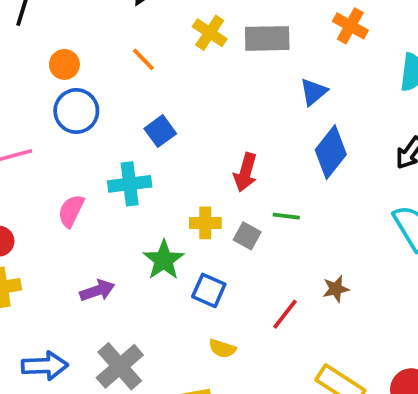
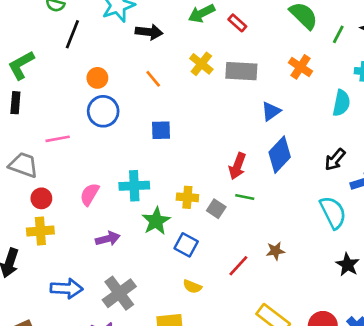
blue square: (160, 131) -> (161, 130), turned 30
red arrow: (245, 172) -> (237, 166), moved
cyan cross: (130, 184) -> (134, 186), moved
pink semicircle: (71, 211) -> (90, 194), moved

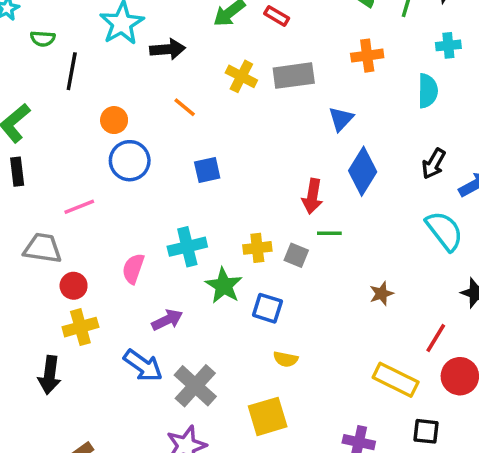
orange cross: (300, 67) -> (367, 56), turned -30
red line: (238, 266) -> (436, 338), moved
blue arrow: (67, 289) -> (143, 366), moved, turned 44

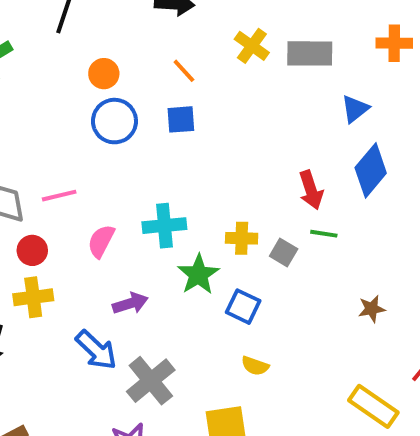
blue square: (207, 170) -> (181, 119), moved
red arrow: (312, 196) -> (311, 190), turned -36
pink line: (79, 207) -> (59, 196), moved

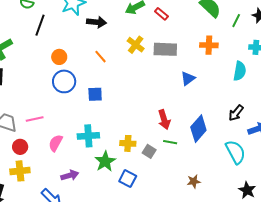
blue square: (181, 119) -> (95, 94), moved
blue diamond: (371, 170) -> (198, 129), moved

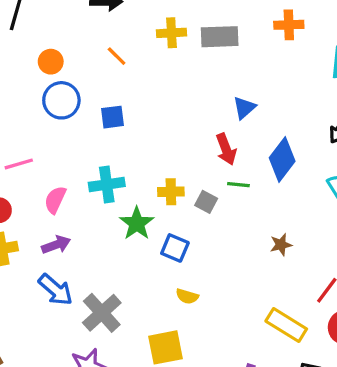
yellow cross: (136, 45) -> (172, 33), turned -36
blue triangle: (188, 78) -> (244, 108), moved
purple arrow: (70, 175) -> (56, 245), moved

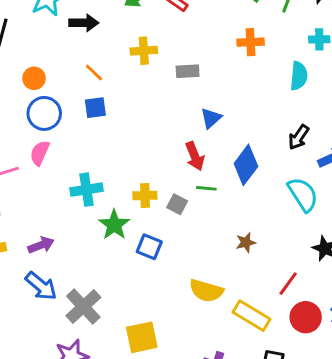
gray rectangle: (220, 37) -> (188, 71), moved, size x0.7
blue square: (113, 117) -> (95, 108), moved
pink semicircle: (55, 200) -> (40, 153), moved
yellow semicircle: (187, 296) -> (206, 291), moved, size x1.6

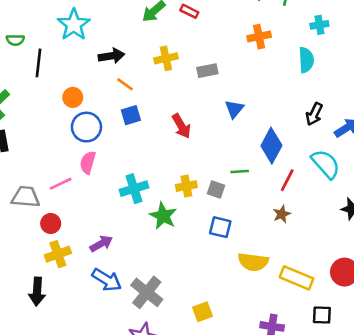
black arrow: (84, 23) -> (111, 56), moved
red arrow: (195, 156) -> (181, 126), moved
blue square: (149, 247) -> (220, 227), moved
red line: (288, 284) -> (287, 180), moved
yellow square: (142, 337) -> (203, 312), size x0.7

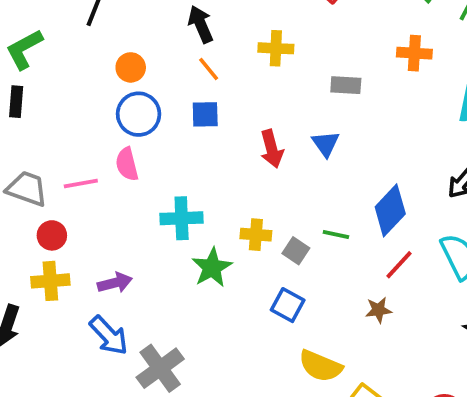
black arrow: (111, 56) -> (201, 24), turned -120
gray rectangle: (207, 71) -> (346, 85), moved
blue triangle: (234, 109) -> (326, 144), moved, turned -30
pink semicircle: (88, 163) -> (127, 164), turned -45

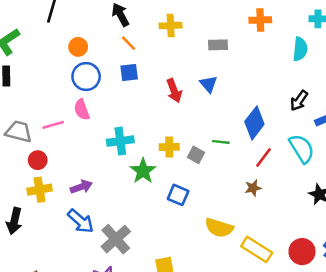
blue square: (288, 305) -> (178, 195), moved

